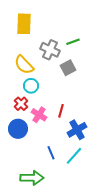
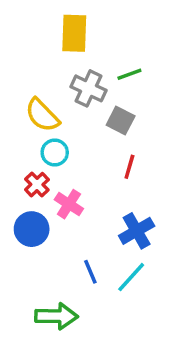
yellow rectangle: (24, 24) -> (74, 33), moved
gray square: (68, 68) -> (121, 120), turned -35
red line: (61, 111) -> (129, 167), moved

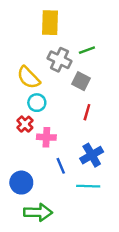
pink cross: (69, 204) -> (46, 137), turned -30
blue circle: (32, 229) -> (21, 183), moved
blue line: (90, 272) -> (61, 166), moved
cyan line: (131, 277) -> (88, 186), turned 50

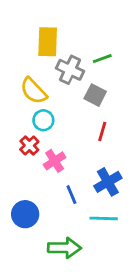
yellow rectangle: (50, 23) -> (48, 42), moved
pink cross: (46, 137) -> (55, 161), turned -36
green arrow: (38, 212) -> (64, 248), moved

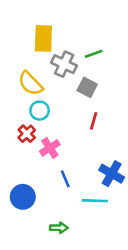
blue cross: (108, 182) -> (112, 174), moved, turned -30
green arrow: (64, 248) -> (59, 228), size x0.6

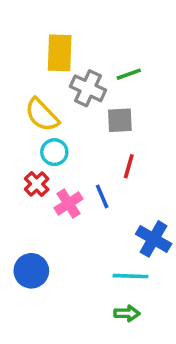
gray square: (87, 87) -> (120, 120), turned -30
blue line: (65, 179) -> (102, 196), moved
green arrow: (59, 228) -> (127, 313), moved

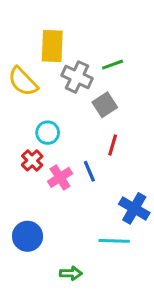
yellow semicircle: (42, 115) -> (23, 82), moved
gray square: (120, 120) -> (105, 105), turned -30
green arrow: (127, 313) -> (71, 273), moved

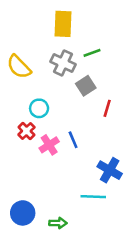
yellow rectangle: (52, 46) -> (63, 24), moved
red line: (113, 145) -> (107, 108), moved
blue circle: (28, 236) -> (23, 213), moved

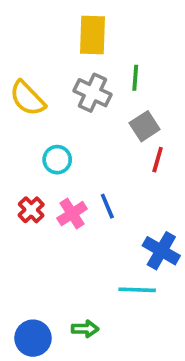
green line: (92, 53) -> (135, 78), turned -66
gray square: (86, 86) -> (145, 126), moved
red cross: (26, 131) -> (31, 210), moved
blue circle: (23, 213) -> (33, 338), moved

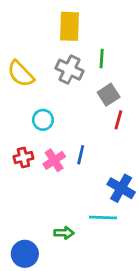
blue line: (107, 206) -> (81, 155), turned 36
red cross: (31, 210) -> (23, 158), turned 30
green arrow: (85, 329) -> (64, 233), moved

